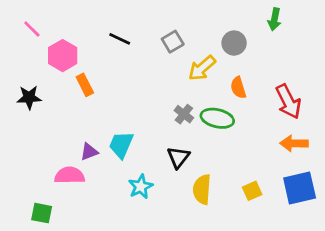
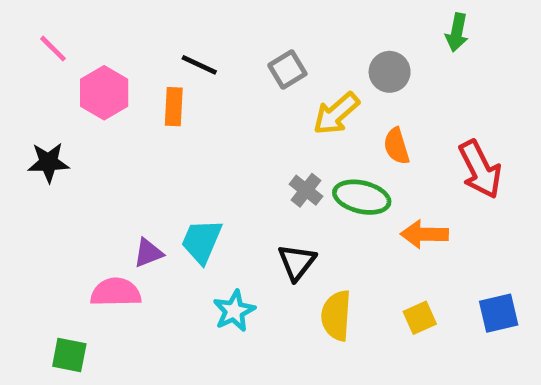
orange rectangle: (85, 85) -> (174, 107), moved, turned 30
orange arrow: (294, 143) -> (424, 234), moved
blue square: (300, 188) -> (499, 313), size x0.7

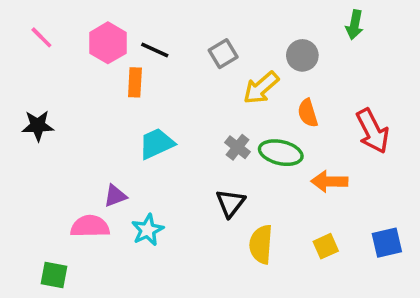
pink hexagon: (104, 93) -> (108, 43), moved
cyan trapezoid: (202, 241) -> (157, 144), moved, turned 42
cyan star: (234, 311) -> (148, 230), moved

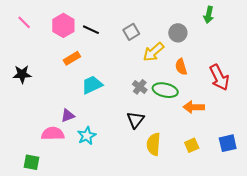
orange rectangle: (135, 82) -> (72, 58), moved, turned 56

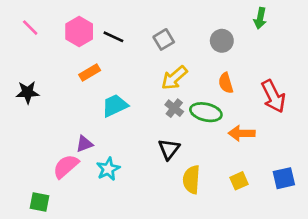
yellow arrow: (154, 52) -> (174, 78), moved
pink semicircle: (53, 134) -> (66, 166), turned -40

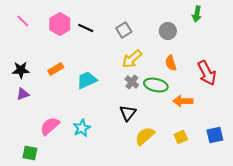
orange rectangle: (90, 72) -> (56, 69), moved
purple triangle: (84, 144) -> (23, 94), moved
yellow semicircle: (191, 180) -> (145, 136), turned 45

